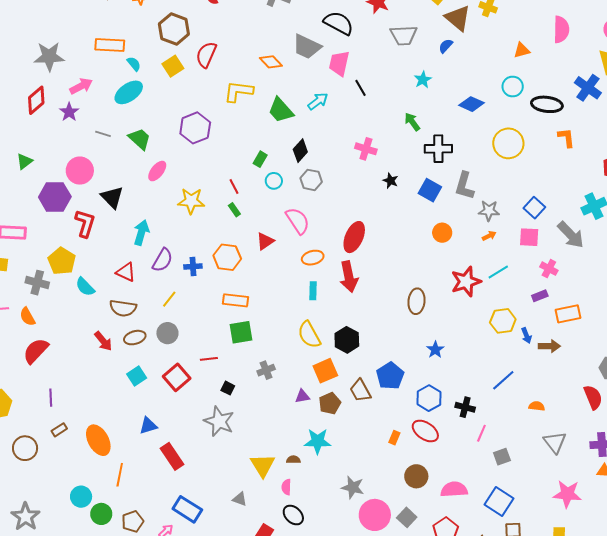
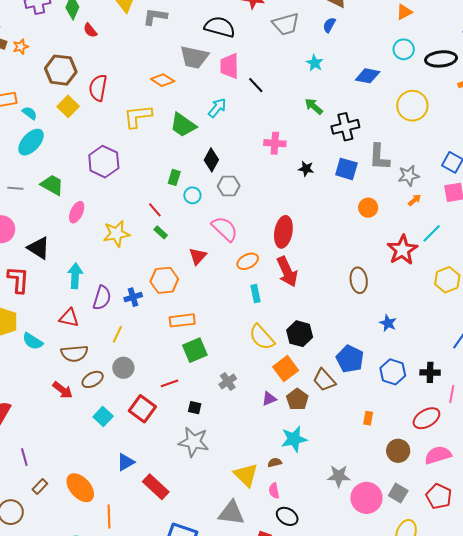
red ellipse: (425, 431) -> (426, 418), moved, turned -52
gray triangle: (240, 499) -> (231, 513), size x1.8

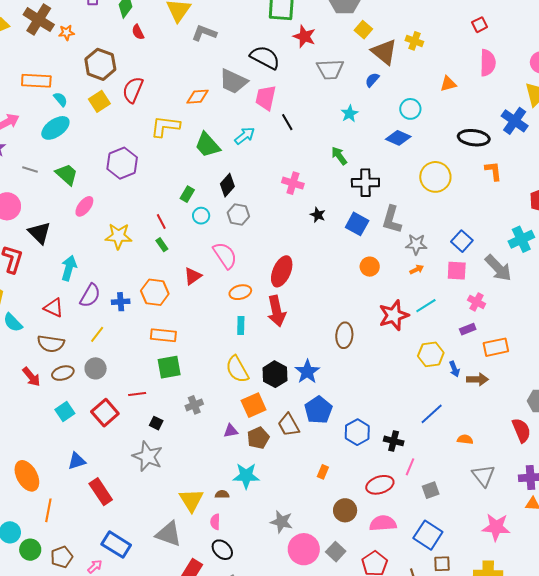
cyan circle: (404, 49) -> (410, 109), moved
orange diamond: (163, 80) -> (197, 97), turned -50
blue star: (388, 323) -> (307, 372), moved, size x1.4

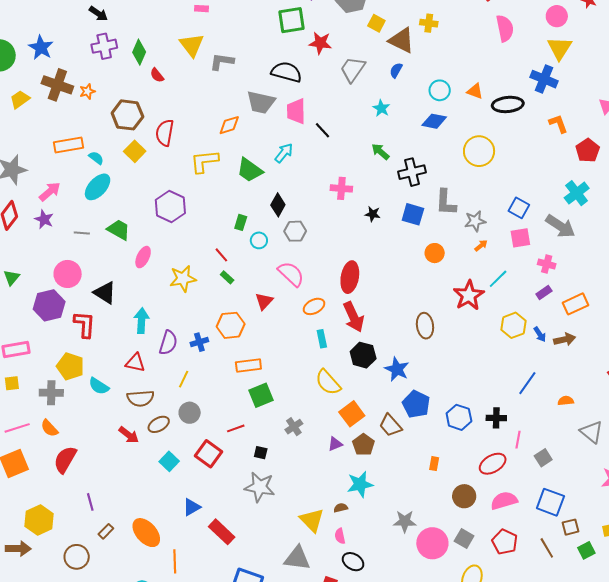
gray trapezoid: (330, 69) -> (353, 69), turned 140
orange triangle: (448, 84) -> (475, 91), moved, turned 48
orange L-shape: (493, 171) -> (558, 124), moved
black hexagon: (275, 374) -> (363, 355), moved

